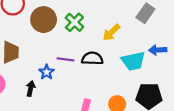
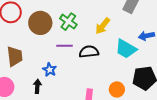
purple line: (66, 59) -> (65, 46), moved
cyan trapezoid: (133, 61) -> (126, 49), turned 50

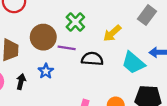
brown circle: (40, 23) -> (43, 37), moved
black arrow: (37, 86) -> (21, 82), moved

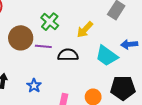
blue star: (46, 71) -> (34, 86), moved

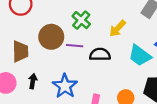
blue star: (34, 86) -> (65, 86), size x1.6

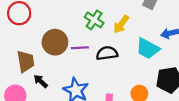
green cross: (81, 20) -> (94, 20), moved
black arrow: (33, 81) -> (41, 81), moved, turned -48

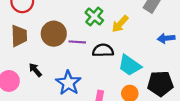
cyan trapezoid: (148, 49) -> (130, 65), moved
brown trapezoid: (26, 61) -> (19, 36), moved

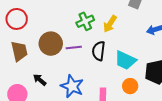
green cross: (94, 17) -> (85, 21), turned 36
black semicircle: (103, 50) -> (99, 51), turned -72

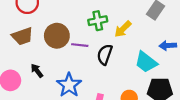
brown trapezoid: (19, 51) -> (22, 36), turned 70
cyan trapezoid: (125, 60) -> (146, 62), moved

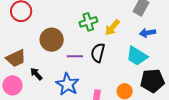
brown trapezoid: (22, 36) -> (16, 58), moved
purple line: (80, 45) -> (75, 56), moved
blue arrow: (168, 46) -> (147, 33), moved

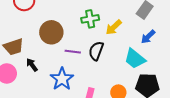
blue arrow: (147, 33) -> (148, 37), turned -42

